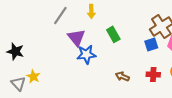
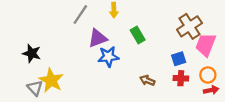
purple triangle: (76, 37) -> (98, 38), turned 48
blue square: (151, 44) -> (179, 59), moved
yellow star: (33, 76) -> (51, 80), size x1.6

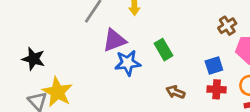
brown cross: (189, 26) -> (227, 26), size x0.6
green rectangle: (138, 35) -> (164, 50), moved

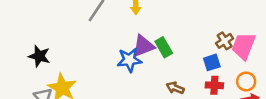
brown cross: (227, 26) -> (225, 41), moved
purple triangle: (114, 40) -> (143, 46), moved

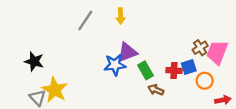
green rectangle: (164, 47) -> (146, 70), moved
orange circle: (246, 81) -> (205, 81), moved
red cross: (214, 85) -> (174, 70), moved

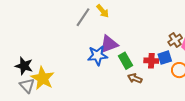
yellow arrow: (121, 16) -> (103, 11), turned -40
gray line: (85, 20) -> (83, 17), moved
black star: (34, 61) -> (24, 66), moved

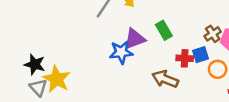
green rectangle: (125, 61) -> (164, 30), moved
brown arrow: (135, 78) -> (165, 79), size x1.5

